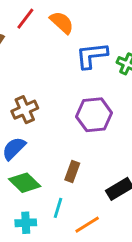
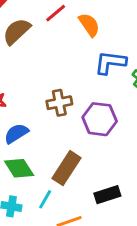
brown cross: (25, 110) -> (59, 103), moved
brown rectangle: (72, 172) -> (67, 168), size x1.6

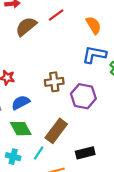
orange semicircle: (89, 25) -> (94, 25), moved

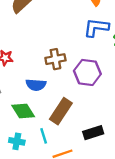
blue semicircle: (21, 103) -> (36, 85), moved, turned -144
cyan line: (39, 153) -> (44, 136), turned -48

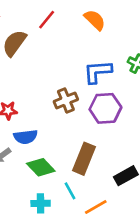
blue L-shape: (96, 27) -> (98, 72), moved
blue semicircle: (36, 85) -> (26, 137), moved

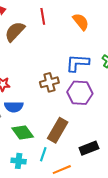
red line: (47, 20) -> (43, 16), turned -56
cyan line: (70, 191) -> (43, 154), turned 40

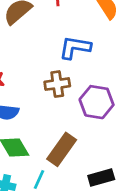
blue L-shape: (78, 63) -> (75, 47), moved

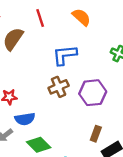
brown rectangle: (62, 149) -> (96, 134), moved, size x0.6

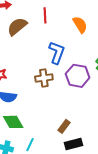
blue L-shape: (65, 55) -> (57, 53), turned 100
purple hexagon: (93, 93) -> (78, 76), moved

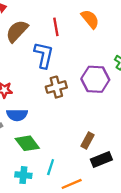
red line: (45, 15) -> (56, 27), moved
blue L-shape: (57, 53) -> (44, 55), moved

